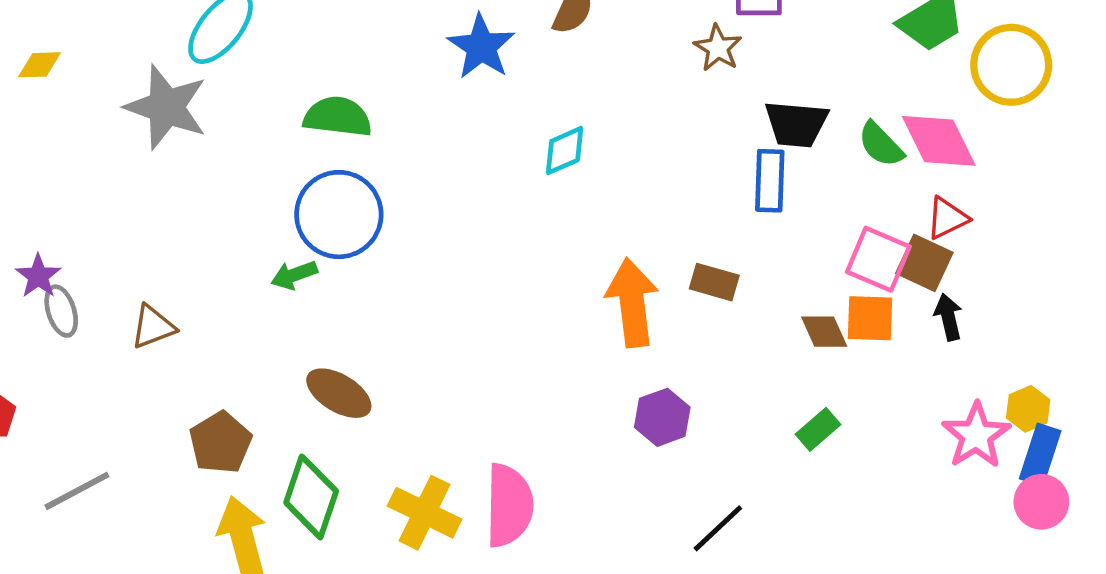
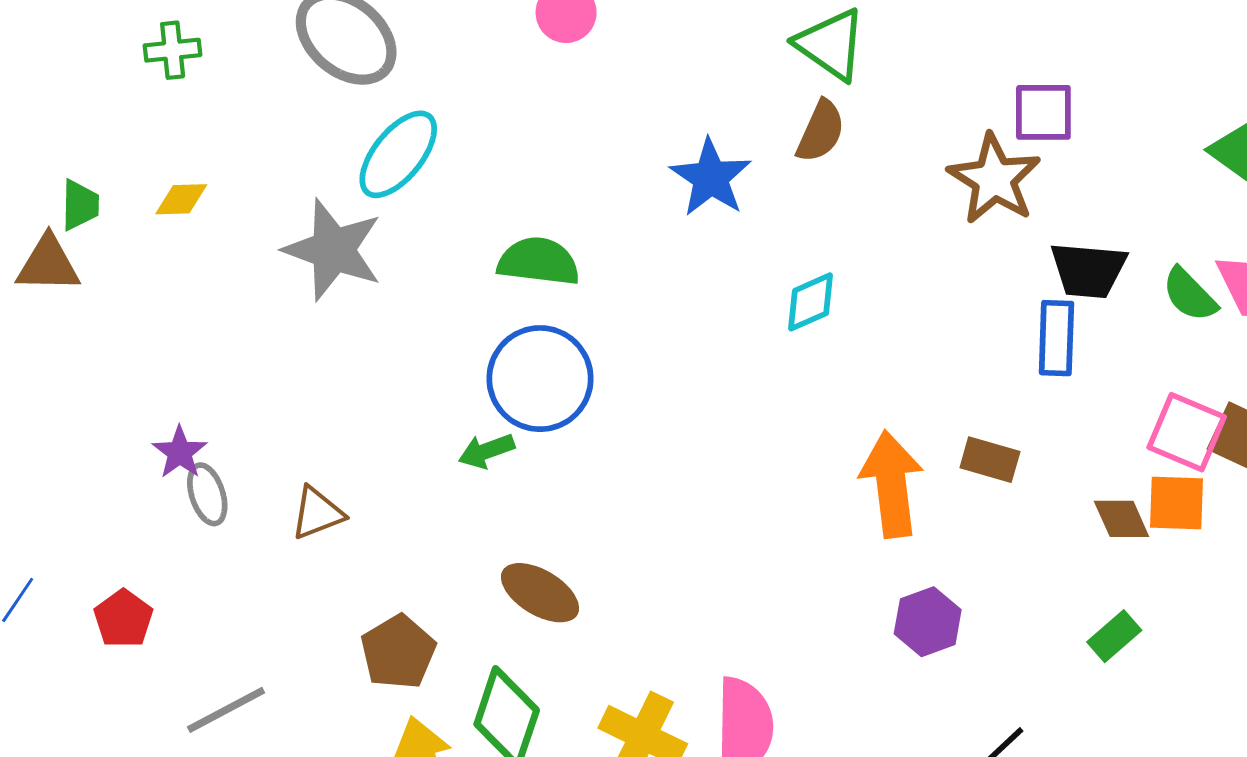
brown star: (718, 48) -> (994, 179), size x1.6

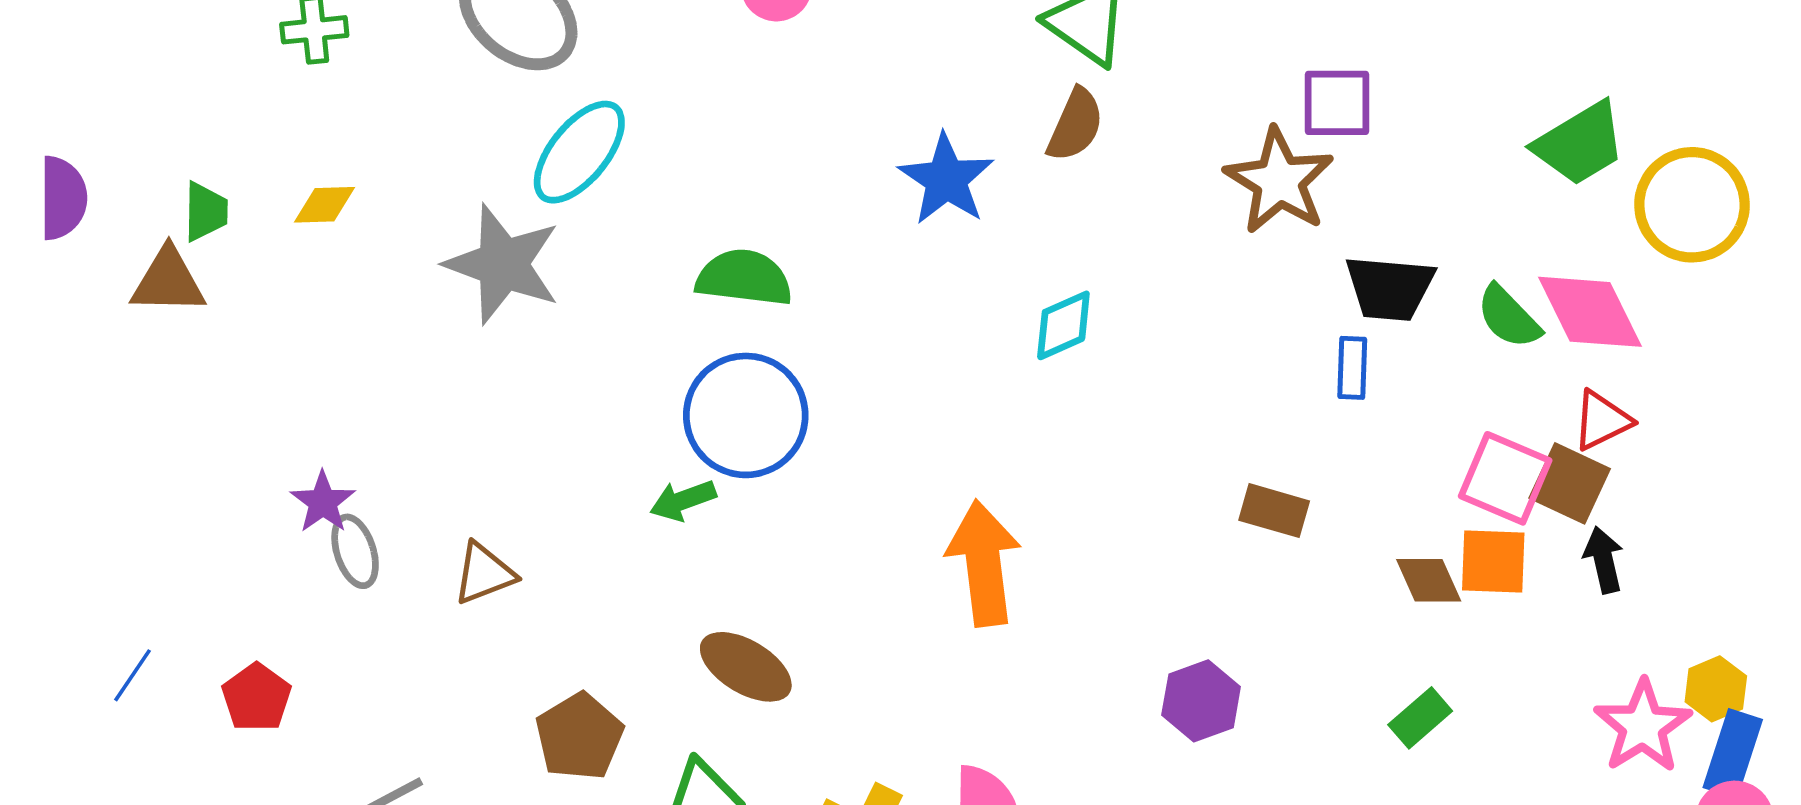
blue rectangle: (1056, 338) -> (1352, 368), size x0.7
orange arrow: (892, 484) -> (984, 563), moved

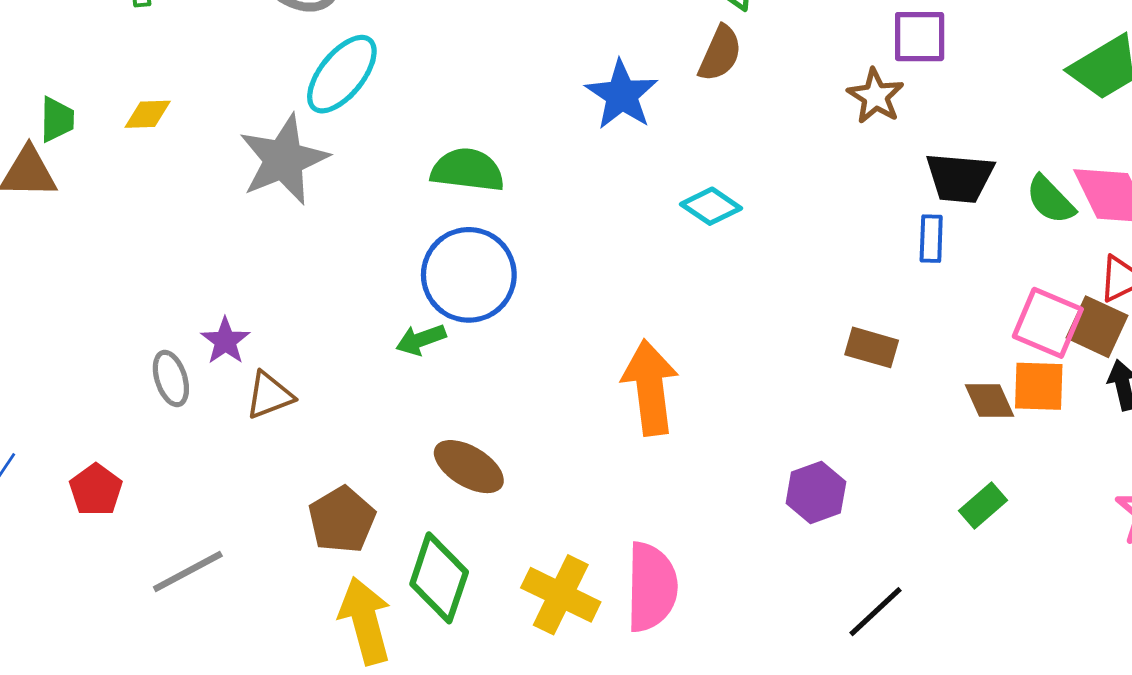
brown star: (1279, 181) -> (876, 96), size x0.7
gray star: (503, 264) -> (284, 160), turned 30
cyan diamond: (1063, 325) -> (711, 206), turned 58
purple star: (323, 502) -> (225, 341), moved

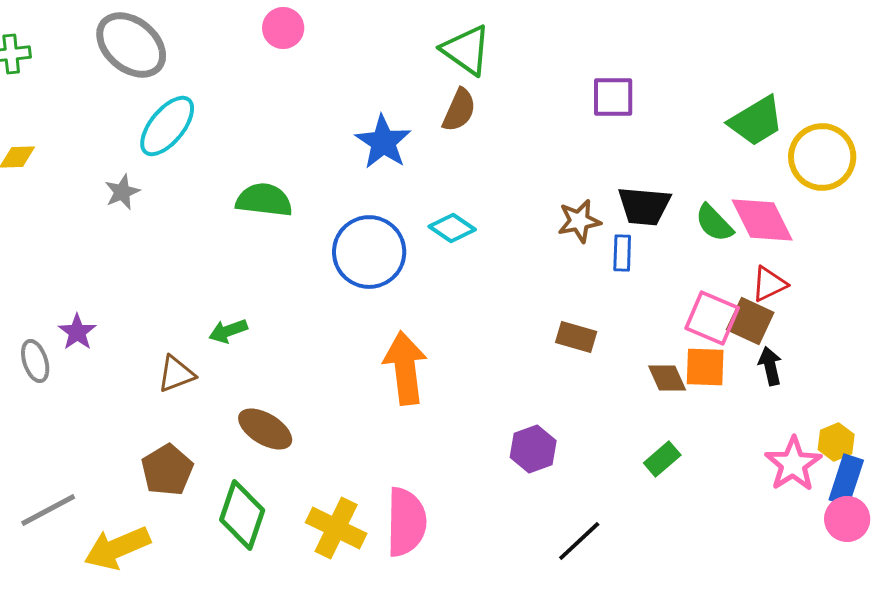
brown star: (876, 96) -> (579, 221), moved, turned 30
gray star: (284, 160) -> (122, 192), size x0.5
blue circle: (469, 275) -> (369, 252), moved
brown triangle: (269, 395) -> (176, 374), moved
yellow arrow: (365, 621) -> (117, 548), moved, turned -98

